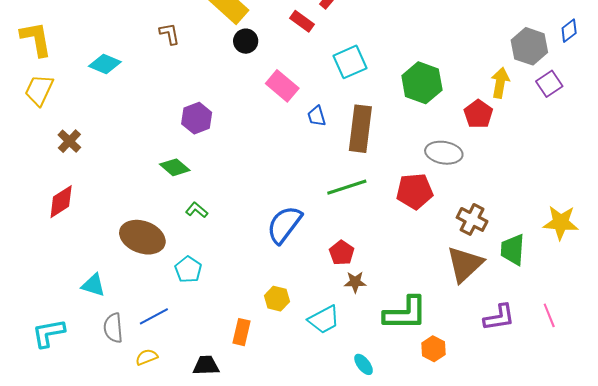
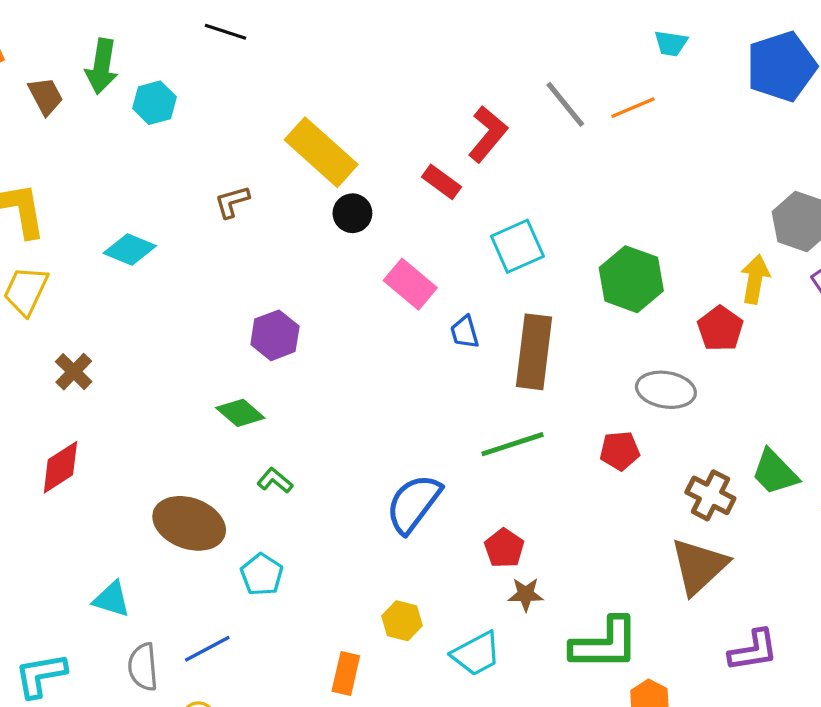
brown L-shape: (170, 34) -> (232, 202), turned -95
red pentagon: (415, 191) -> (620, 451), size x0.7
green trapezoid: (513, 250) -> (775, 472), moved, turned -48

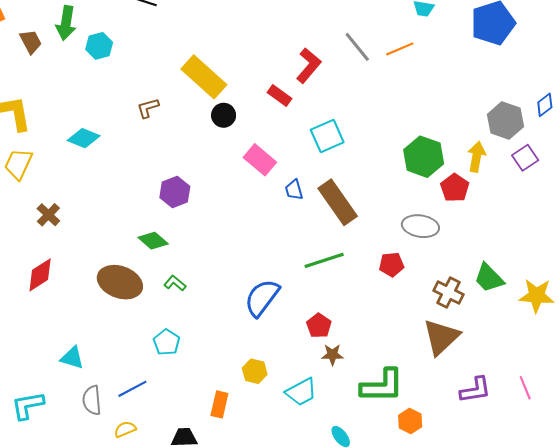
green hexagon: (631, 279) -> (424, 157), moved
brown rectangle: (534, 352) -> (338, 202), turned -42
brown ellipse: (189, 523) -> (120, 282), moved

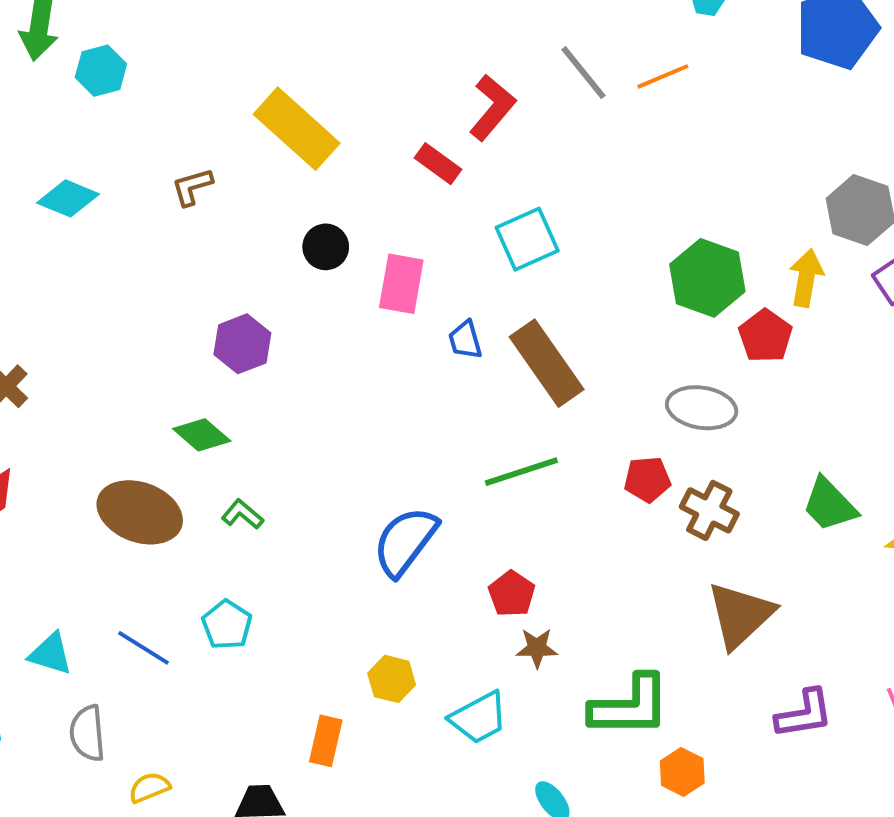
black circle: (224, 115) -> (326, 247), moved
cyan diamond: (84, 138) -> (68, 198), moved
pink rectangle: (260, 160) -> (401, 284), turned 60
brown cross: (448, 292) -> (709, 510), moved
blue line: (132, 389) -> (144, 648), moved, turned 60

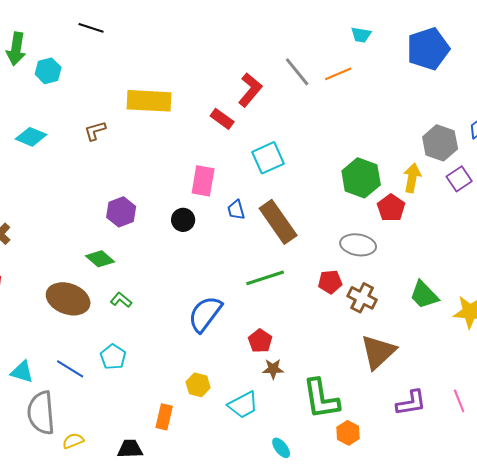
yellow rectangle: (297, 129) -> (149, 101), turned -39
black circle: (326, 247) -> (183, 220), moved
green L-shape: (630, 706) -> (321, 399), turned 81
gray semicircle: (87, 733) -> (41, 413), size x1.5

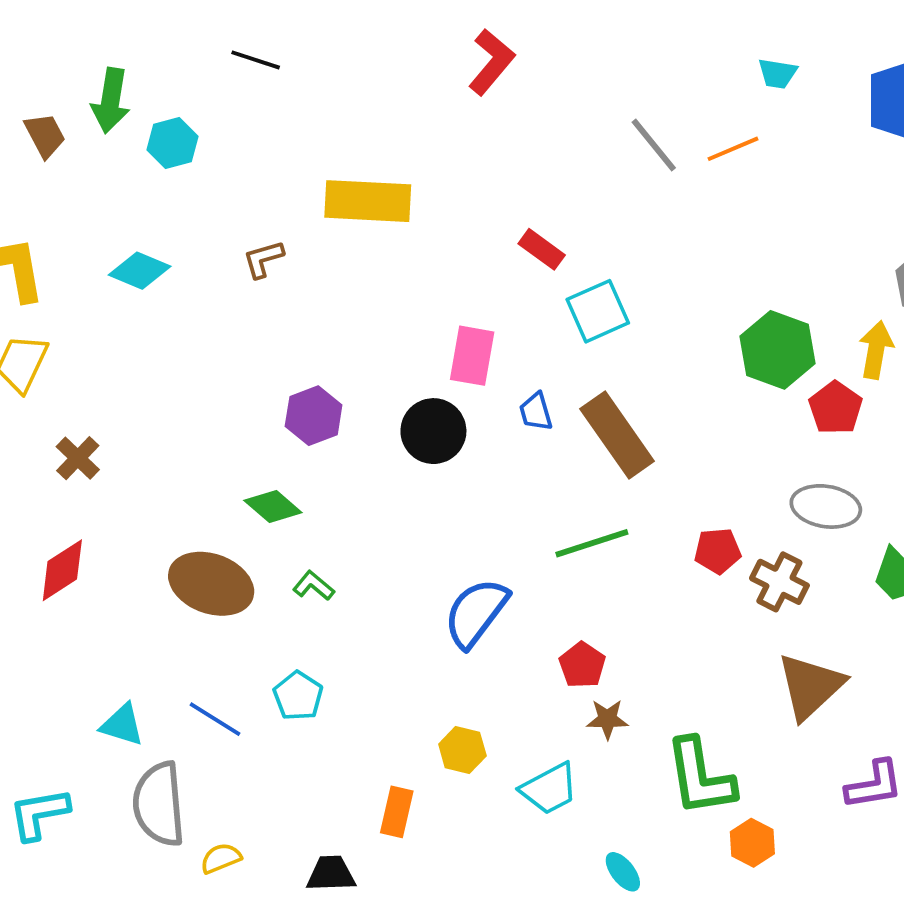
red L-shape: (250, 90) -> (491, 62), moved
red rectangle: (222, 119) -> (542, 249), moved
black circle: (183, 220) -> (433, 431), size x1.4
gray ellipse: (358, 245) -> (826, 506), moved

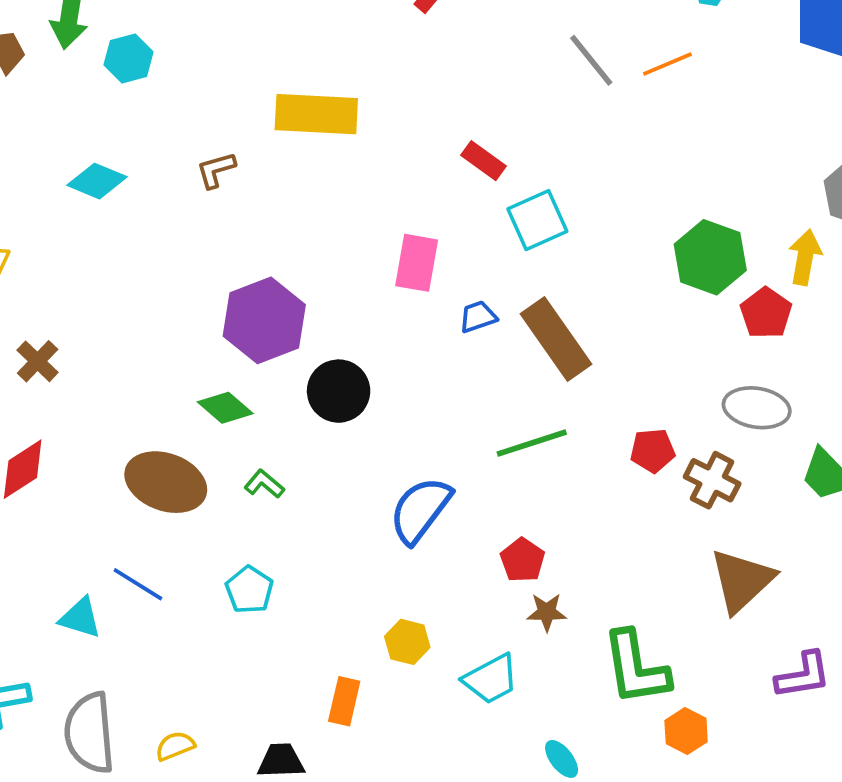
blue trapezoid: (536, 412) -> (478, 317), turned 87
purple hexagon: (314, 416) -> (264, 320), size x1.5
black circle: (433, 431) -> (339, 391), moved
blue line: (215, 719) -> (138, 584), moved
gray semicircle: (159, 804) -> (90, 733), moved

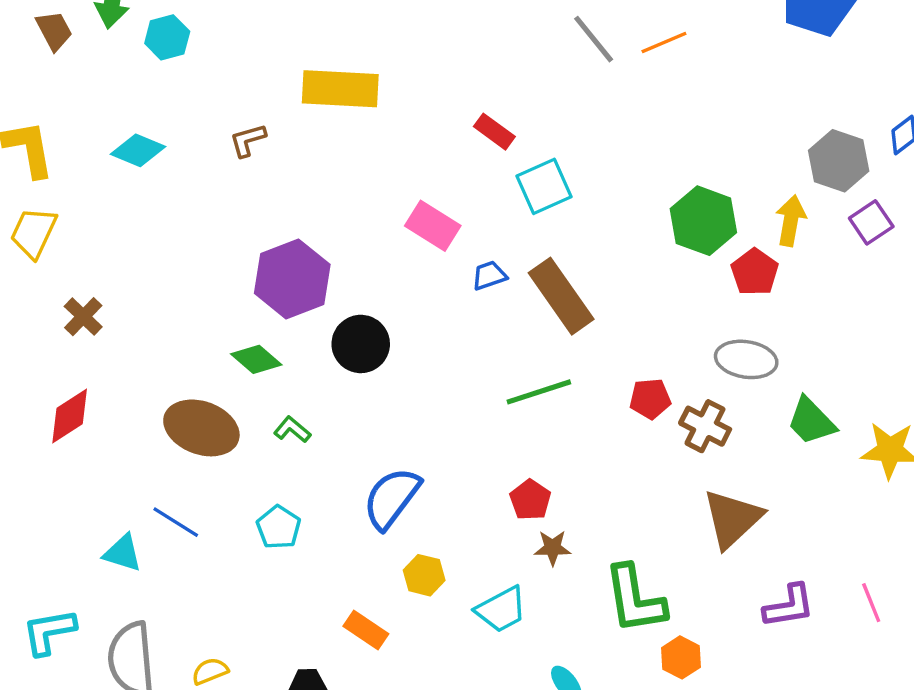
pink rectangle: (417, 263) -> (433, 226), turned -68
blue semicircle: (420, 510) -> (392, 498), moved
orange rectangle: (344, 701) -> (366, 630), turned -69

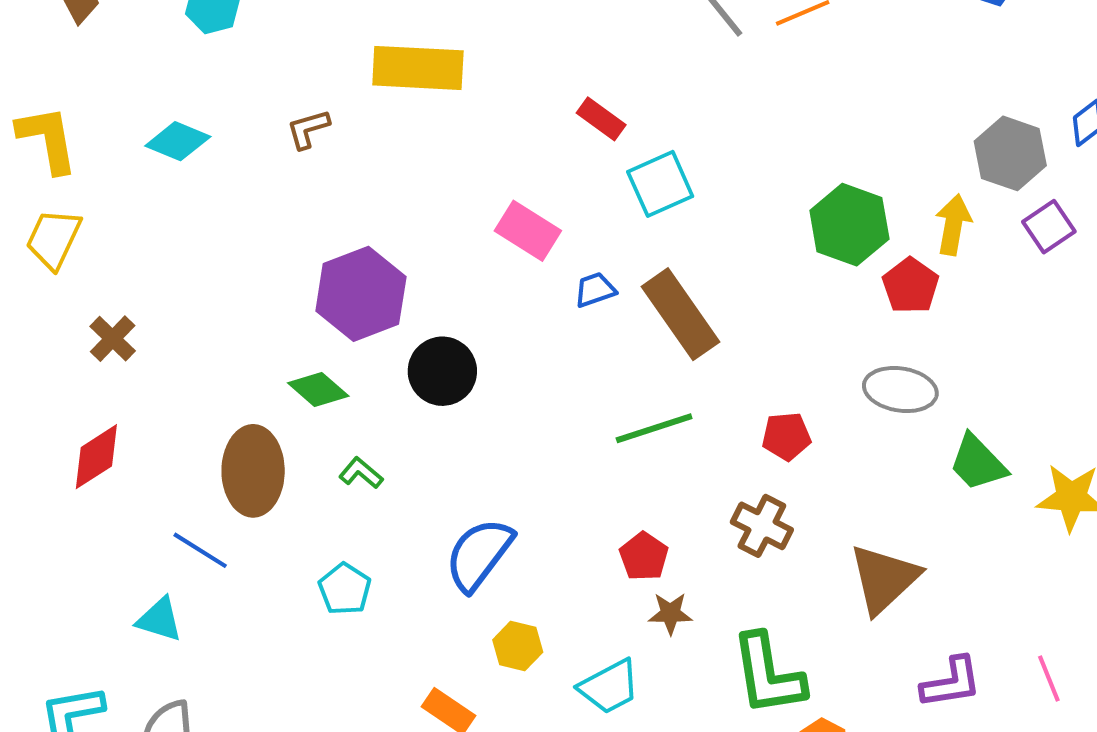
brown cross: (705, 426) -> (762, 526), moved
brown ellipse: (201, 428) -> (253, 471), turned 70
blue line: (176, 522) -> (200, 550), moved

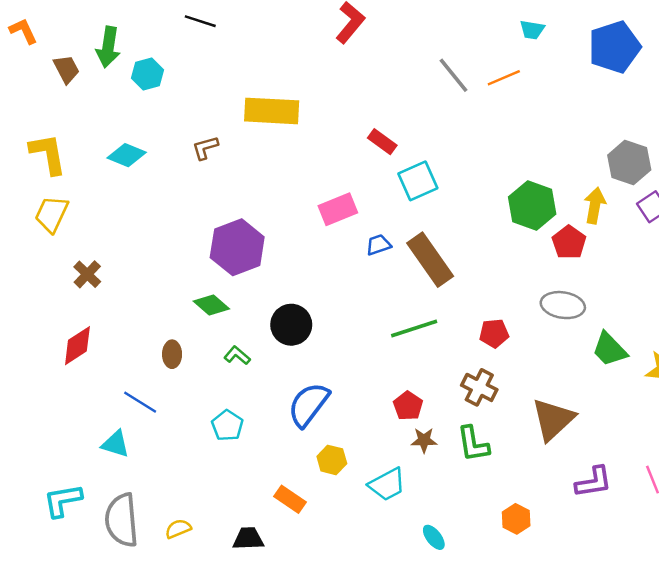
pink rectangle: (528, 231) -> (338, 209), turned -54
black circle: (442, 371) -> (291, 325), moved
brown ellipse: (253, 471) -> (172, 354), size x0.5
green L-shape: (768, 674) -> (473, 444), moved, size x0.7

